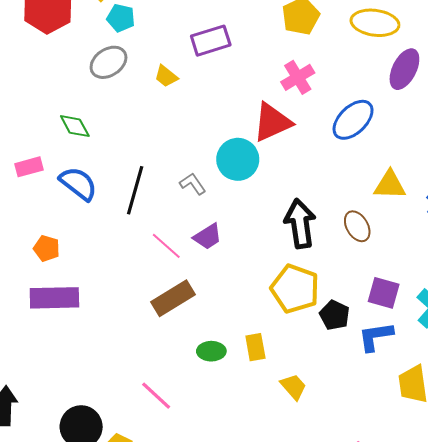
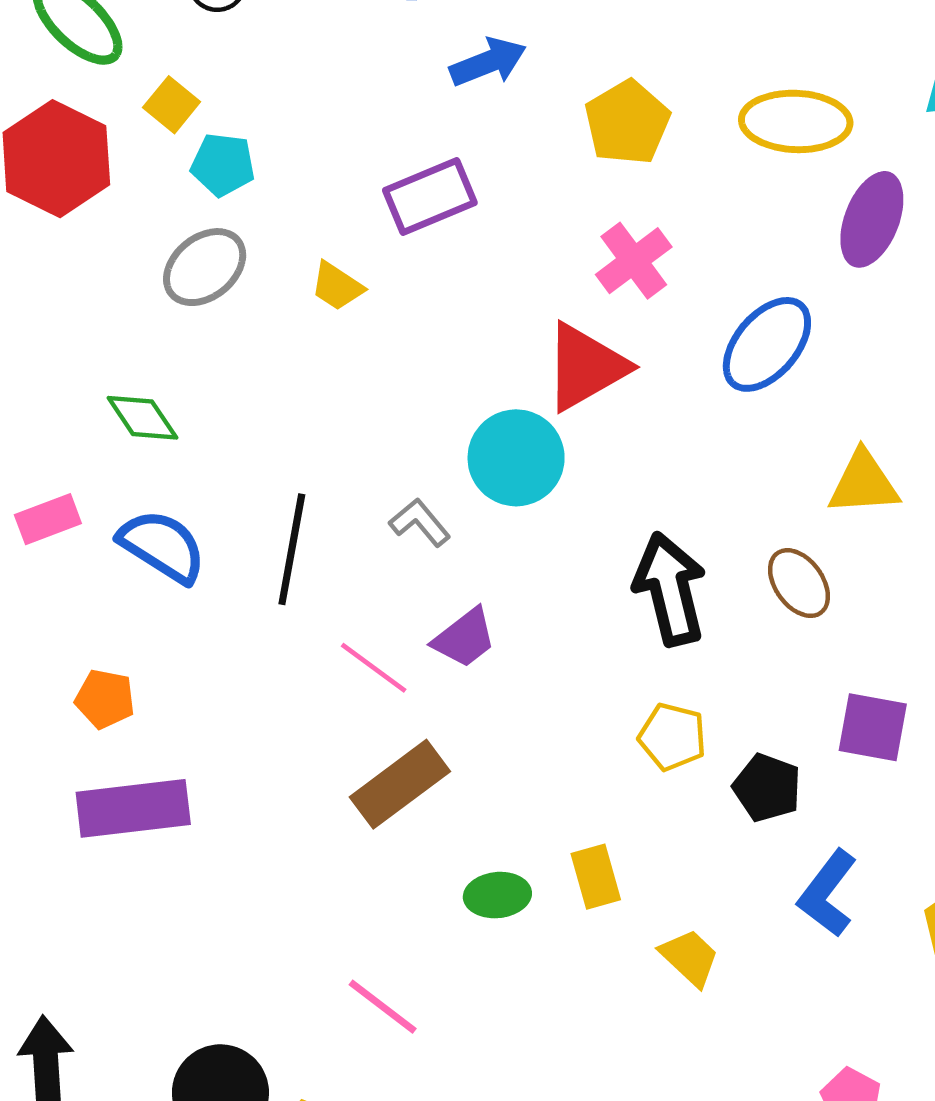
yellow pentagon: (295, 289) -> (672, 737), size x0.6
blue L-shape: (376, 336) -> (827, 893), moved, turned -39

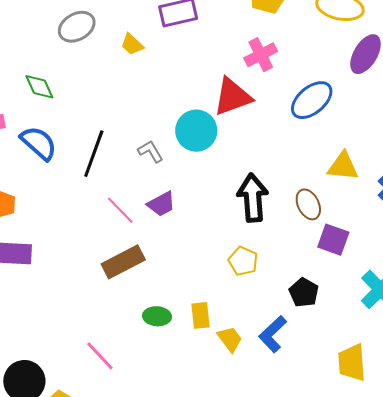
purple square: (873, 727) -> (333, 240), moved
black pentagon: (767, 788) -> (304, 292), moved
blue L-shape: (827, 893) -> (273, 334), moved
yellow trapezoid: (690, 958) -> (230, 339), moved

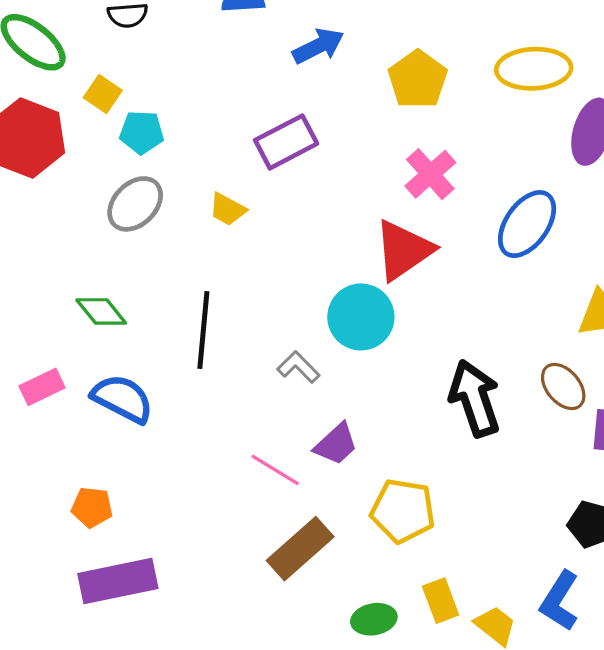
black line: (94, 154) -> (203, 330), moved
yellow pentagon: (243, 261) -> (403, 511), moved, size x1.4

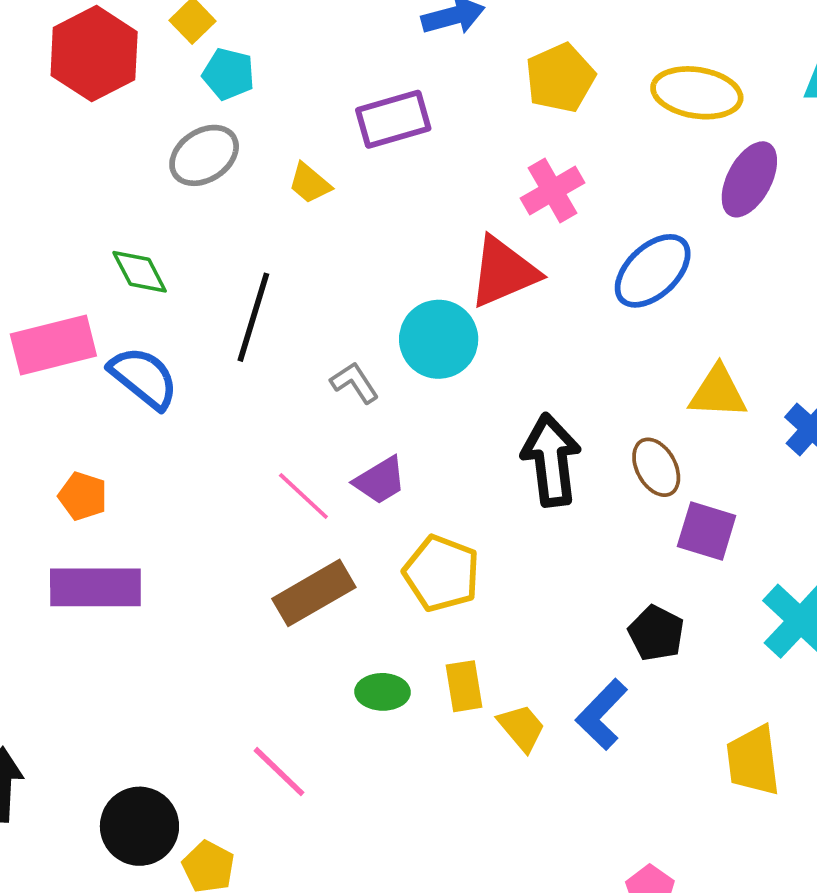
pink rectangle: (42, 387) -> (53, 345), size x1.6

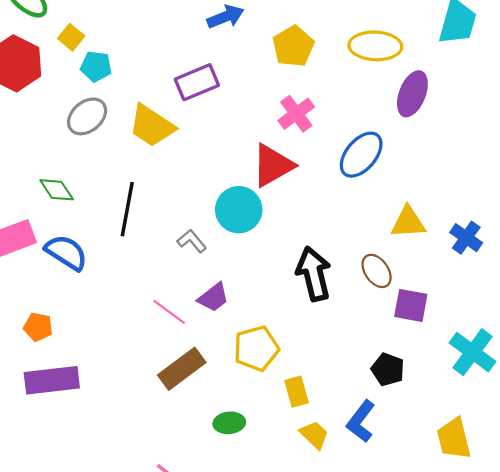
yellow trapezoid: (310, 183) -> (152, 126), size x1.8
yellow pentagon: (442, 573) -> (256, 348), turned -30
yellow rectangle: (464, 686) -> (297, 392), moved

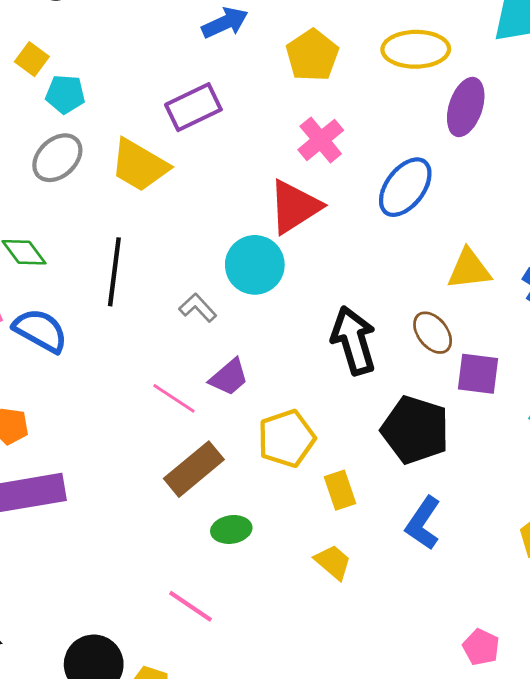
black pentagon: (388, 369) -> (415, 430), moved, size x1.6
green ellipse: (229, 423) -> (231, 529), moved
yellow trapezoid: (314, 435) -> (333, 562), moved

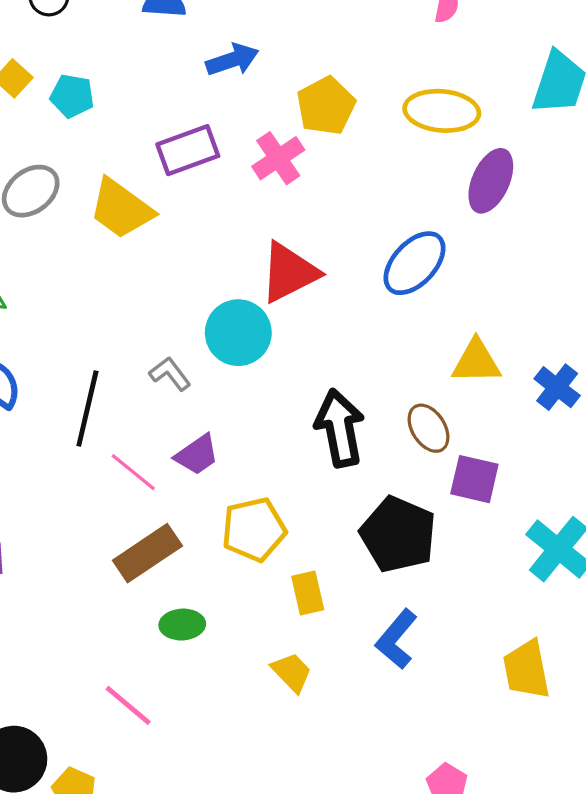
cyan pentagon: (65, 94) -> (72, 96), moved
pink cross: (321, 140) -> (278, 158), moved
black line: (114, 272) -> (87, 409), moved

